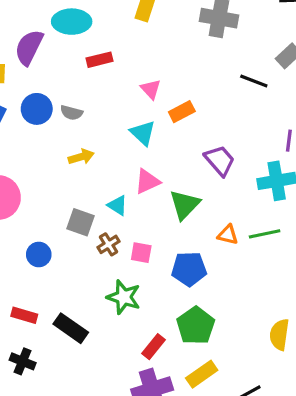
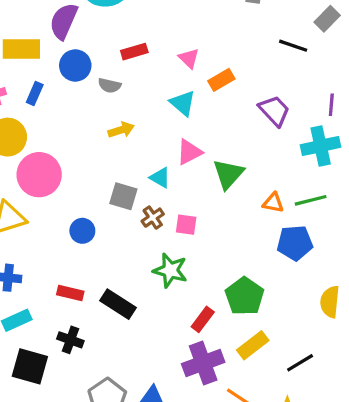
red rectangle: (100, 60) -> (134, 52), moved
blue circle: (37, 109) -> (75, 65), moved
purple trapezoid: (220, 160) -> (274, 111), moved
blue pentagon: (189, 269) -> (295, 243), moved

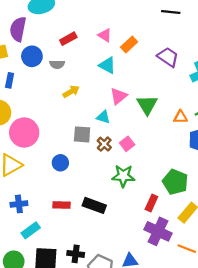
pink square: (186, 225) -> (127, 144), turned -32
black cross: (70, 340) -> (76, 254), moved
purple cross: (203, 363) -> (158, 231), turned -32

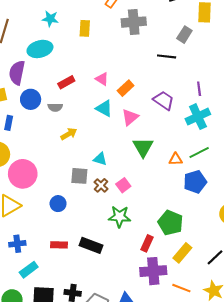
pink triangle: (119, 96) -> (130, 117), moved
purple cross: (158, 231) -> (153, 271), turned -30

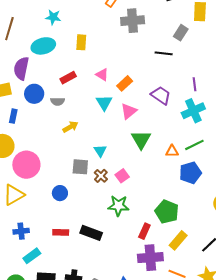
yellow rectangle: (85, 28) -> (81, 42), moved
cyan triangle: (104, 108) -> (104, 103), turned 30
cyan triangle: (100, 159) -> (100, 151), turned 40

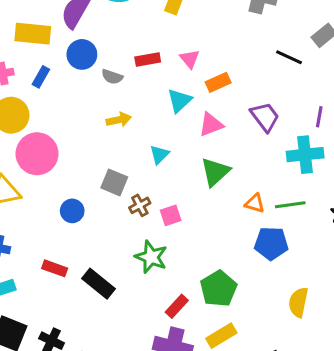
red rectangle: (68, 78) -> (148, 60), moved
cyan triangle: (100, 151) -> (159, 155), moved

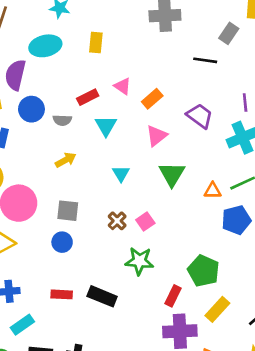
cyan triangle: (179, 101) -> (106, 126), moved
yellow arrow: (119, 120) -> (66, 160), moved
gray square: (114, 182) -> (68, 211), moved

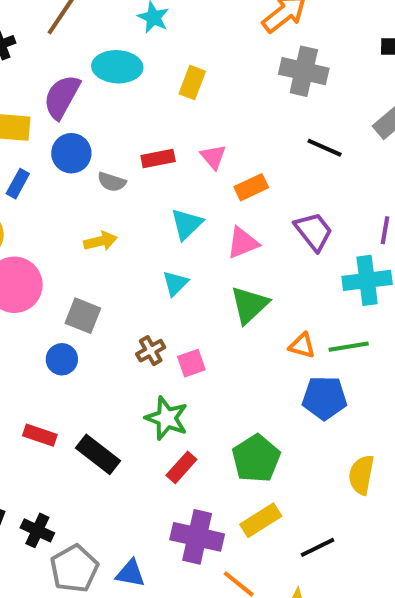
black line: (205, 60) -> (325, 148), moved
cyan triangle: (106, 126) -> (187, 224), moved
red rectangle: (173, 296) -> (181, 467), moved

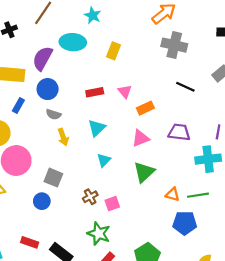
gray semicircle: (112, 182) -> (53, 114), moved
cyan triangle: (187, 224) -> (97, 128), moved
purple trapezoid: (314, 231) -> (179, 132), turned -45
yellow arrow: (100, 241) -> (63, 137), turned 84

